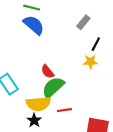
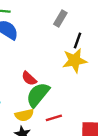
yellow star: (90, 62) -> (75, 61), size x1.5
yellow semicircle: (38, 104) -> (24, 115), size x0.7

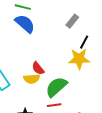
green semicircle: (38, 95) -> (56, 87), moved
yellow semicircle: (24, 115) -> (32, 79), moved

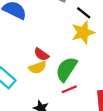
black line: (84, 42) -> (84, 13), turned -64

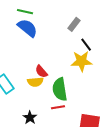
green semicircle: (66, 69) -> (60, 89), turned -55

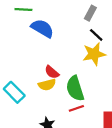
gray rectangle: (74, 24) -> (90, 13), moved
blue semicircle: (27, 28) -> (42, 28), moved

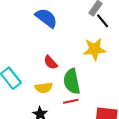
black line: (96, 35) -> (103, 21), moved
yellow semicircle: (47, 85) -> (44, 88), moved

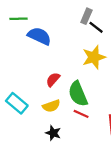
red semicircle: (51, 63) -> (53, 79), turned 96
red line: (71, 101) -> (81, 114), turned 48

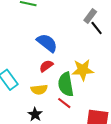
blue semicircle: (39, 36) -> (47, 43), moved
yellow star: (94, 57) -> (83, 70), moved

